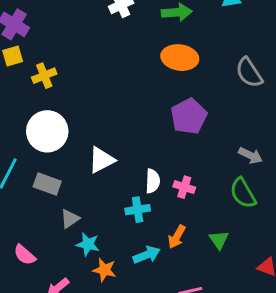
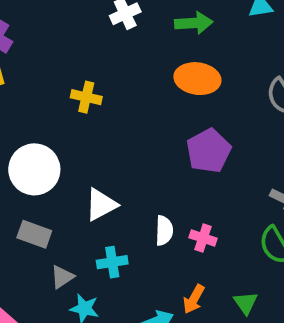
yellow cross: (44, 76) -> (86, 97), moved, turned 35
cyan cross: (138, 210) -> (112, 262), moved

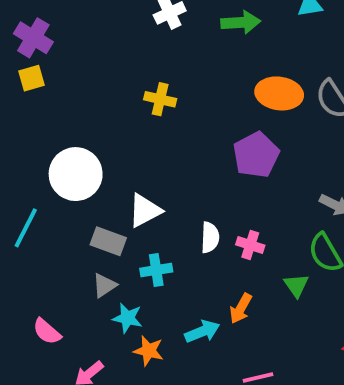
orange ellipse: (197, 79) -> (279, 93), moved
yellow cross: (86, 97) -> (160, 99), moved
gray rectangle: (34, 234) -> (108, 241), moved
green triangle: (246, 303) -> (296, 285), moved

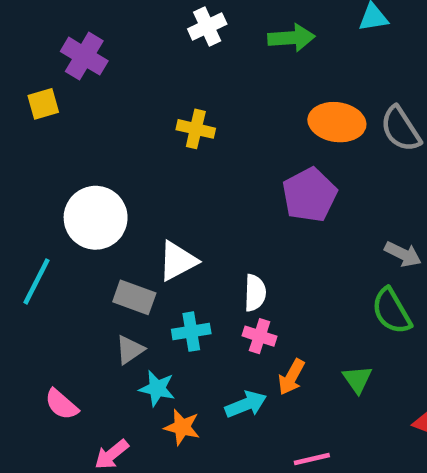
purple cross: (33, 38) -> (84, 56), moved
pink cross: (250, 245) -> (260, 336), moved
green triangle: (296, 285) -> (357, 379), moved

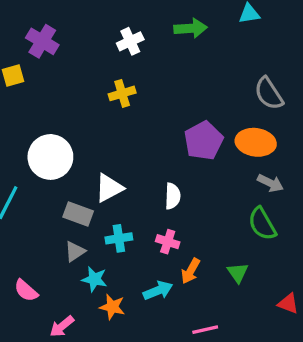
white cross: (207, 27) -> (130, 41), moved
orange ellipse: (337, 122) -> (256, 142), moved
yellow cross: (196, 129) -> (122, 93), turned -30
white semicircle: (255, 293) -> (173, 196), moved

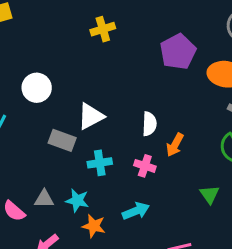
purple pentagon: (204, 141) -> (178, 52), moved
white circle: (50, 157) -> (37, 88), size x0.7
gray triangle: (75, 251) -> (44, 199), moved, turned 35
orange arrow: (191, 271) -> (175, 145), moved

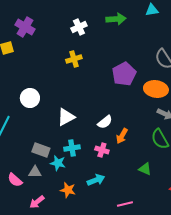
white semicircle: (149, 124) -> (105, 122), turned 49
gray rectangle: (62, 140) -> (41, 150), moved
green triangle: (209, 194) -> (145, 169), turned -32
cyan star: (77, 200) -> (58, 163), moved

